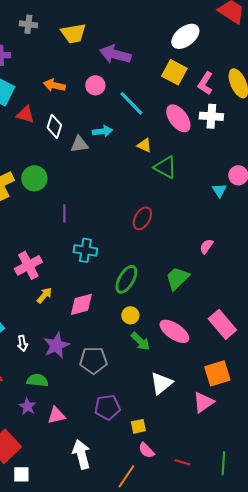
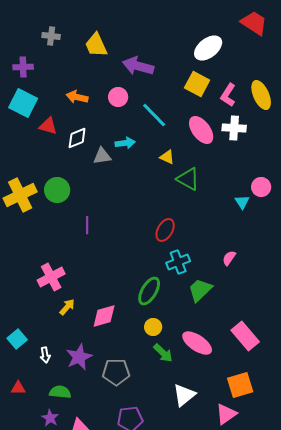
yellow trapezoid: (73, 33) -> (96, 45), turned 76
white diamond: (54, 126) -> (77, 138), turned 50
cyan cross: (85, 250) -> (178, 262), moved, turned -30

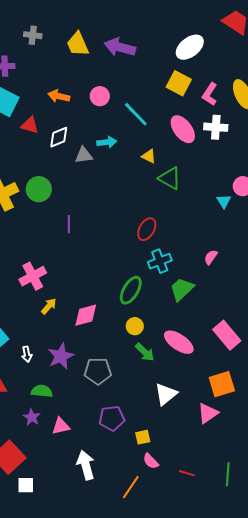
purple arrow: (138, 66) -> (120, 47), moved

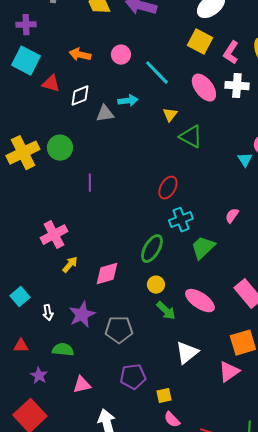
yellow triangle: (149, 156) -> (170, 115), turned 42
purple star: (32, 417) -> (39, 376), moved

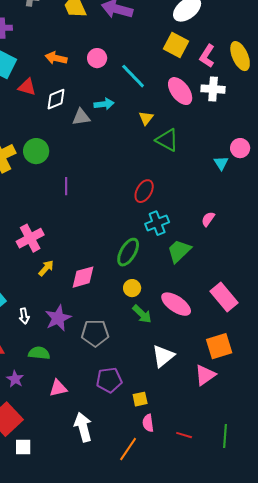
pink semicircle: (172, 420) -> (148, 423), turned 36

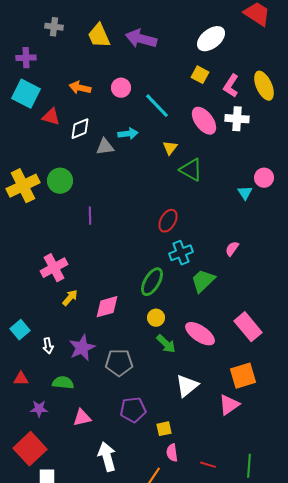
yellow square: (176, 45) -> (200, 75), size x0.7
purple star: (15, 379) -> (39, 409), turned -30

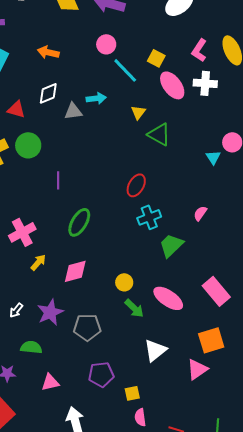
yellow square: (200, 75) -> (156, 58), moved
pink circle: (121, 88) -> (106, 44), moved
red triangle: (51, 117) -> (16, 109), moved
green ellipse: (152, 282) -> (79, 222), moved
white arrow: (48, 346) -> (16, 310), turned 49

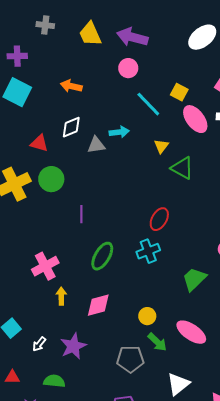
pink circle: (106, 44) -> (128, 68), moved
cyan cross: (149, 217) -> (148, 251), moved
yellow arrow: (38, 262) -> (61, 296), turned -42
gray pentagon: (87, 327) -> (130, 359), moved

